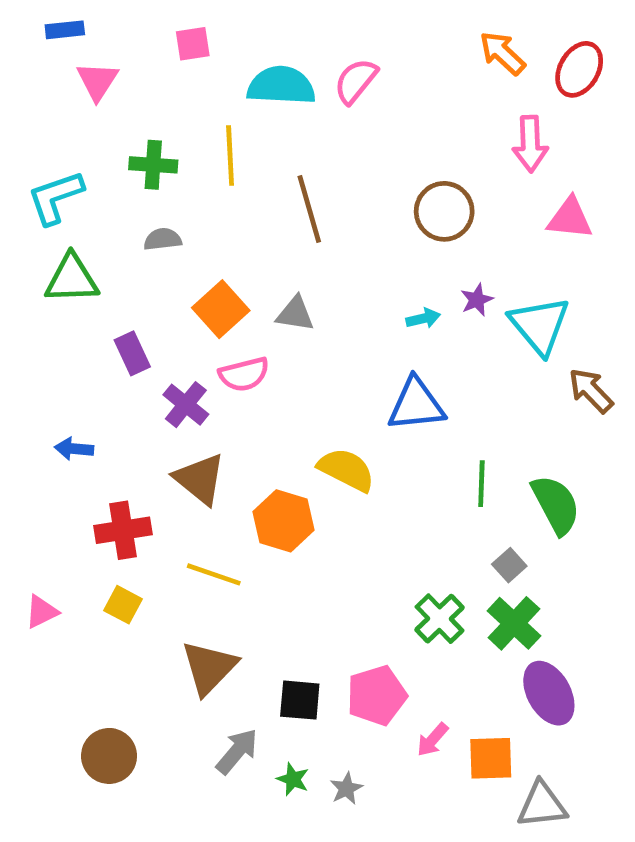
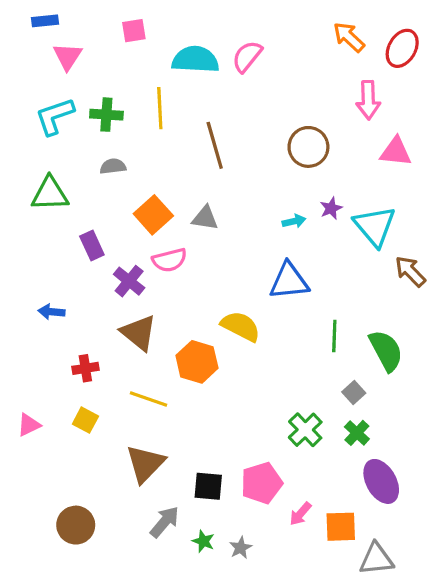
cyan L-shape: (55, 197) -> (55, 116), moved
red cross: (123, 530) -> (85, 368), size x0.7
green cross: (514, 623) -> (357, 433), size x0.7

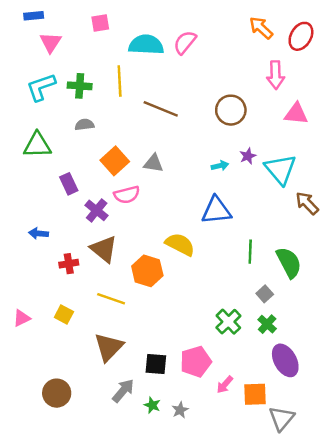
brown line: (215, 145) -> (161, 109), turned -52
red cross: (85, 368) -> (69, 264), moved
gray triangle: (376, 559) -> (282, 418), turned -44

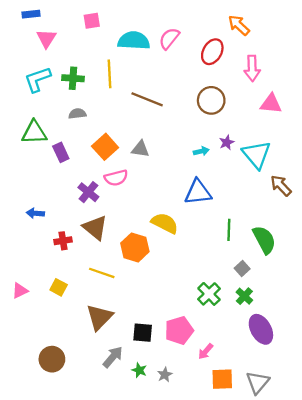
red ellipse: (301, 36) -> (212, 52), moved
purple rectangle: (69, 184) -> (61, 152), moved
orange square: (255, 394) -> (222, 379), moved

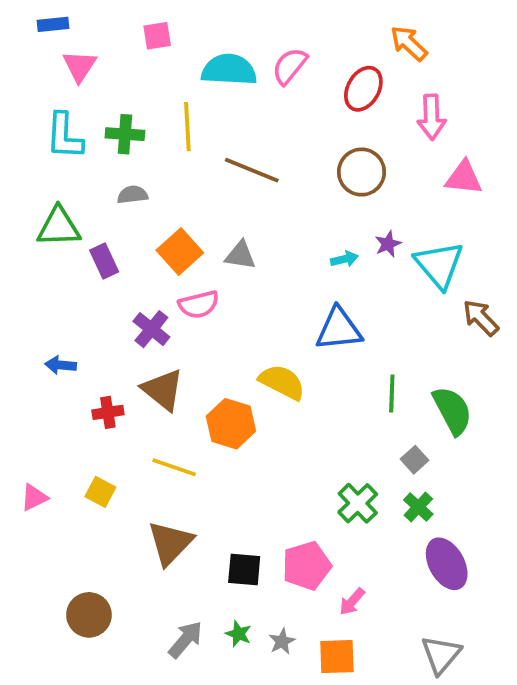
cyan L-shape: (38, 79) -> (64, 136), turned -68
gray arrow: (113, 357) -> (185, 639), moved
orange square: (222, 379) -> (337, 657), moved

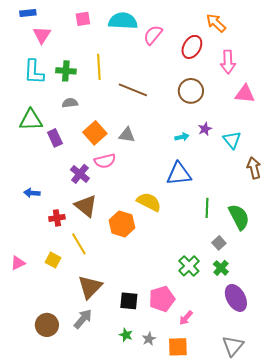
cyan semicircle: (229, 70) -> (123, 21), moved
cyan triangle: (439, 265) -> (232, 140), size x0.7
brown arrow: (481, 318) -> (254, 168), turned 30
yellow line: (174, 467) -> (79, 244), moved, turned 40
gray arrow: (185, 639) -> (83, 319), moved

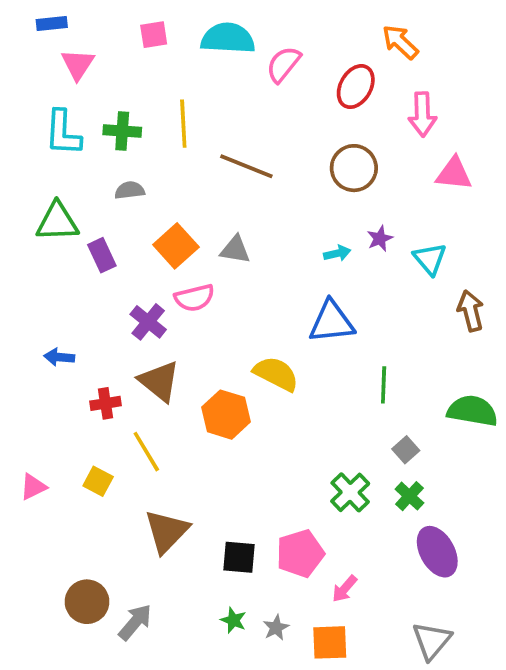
green semicircle: (239, 217) -> (472, 411), moved, turned -52
gray arrow: (83, 319) -> (135, 622), moved

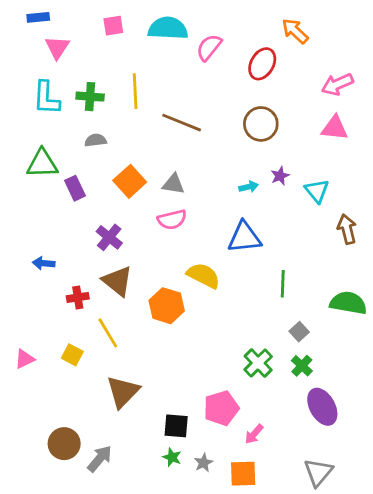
pink arrow: (422, 114) -> (337, 84), moved, turned 68
pink semicircle: (194, 298) -> (172, 220), moved
black square: (239, 557) -> (176, 426), moved

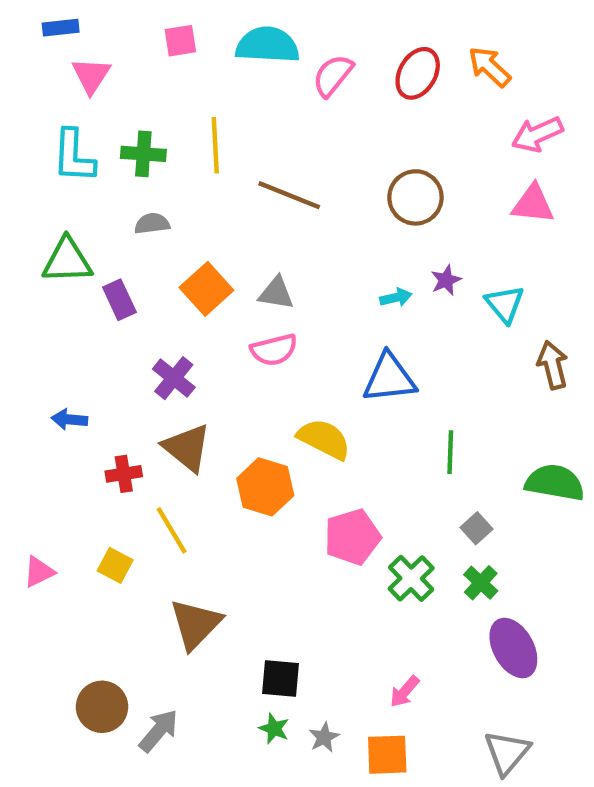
orange arrow: (295, 31) -> (489, 67), moved
red ellipse: (262, 64) -> (418, 73), moved
pink pentagon: (221, 408) -> (352, 537), moved

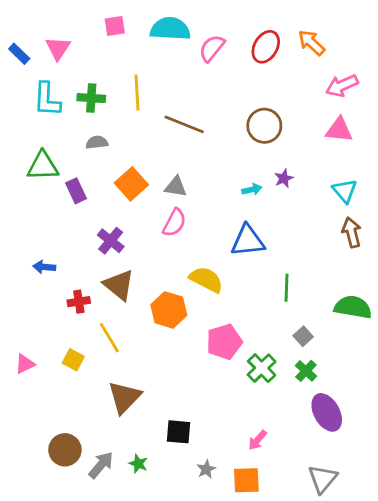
blue rectangle: (61, 28) -> (19, 54), moved, turned 50
cyan triangle: (505, 304) -> (345, 191), moved
pink semicircle: (274, 350) -> (174, 223), turned -48
green star: (274, 729) -> (138, 464), moved

